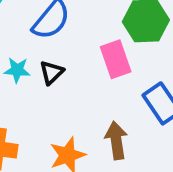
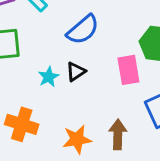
cyan star: (17, 70) -> (49, 77), moved, turned 30

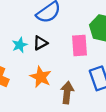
orange star: (77, 139) -> (41, 77), moved, turned 30

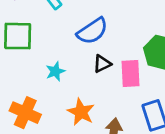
black triangle: (40, 43) -> (102, 64), moved

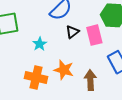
orange cross: (25, 113) -> (36, 78), moved

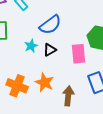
black triangle: (72, 32) -> (50, 50), moved
cyan star: (40, 44) -> (31, 46), moved

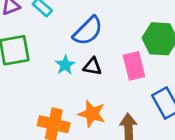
black triangle: (50, 50) -> (92, 66), turned 48

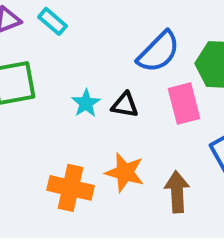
blue semicircle: (88, 31) -> (159, 52), moved

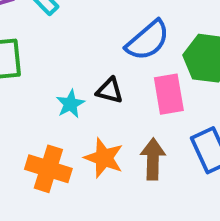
cyan star: (86, 103) -> (70, 104), moved
brown arrow: (177, 192) -> (153, 159), moved

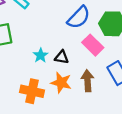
black triangle: (110, 91) -> (62, 57), moved
pink rectangle: (169, 94) -> (93, 45), turned -30

